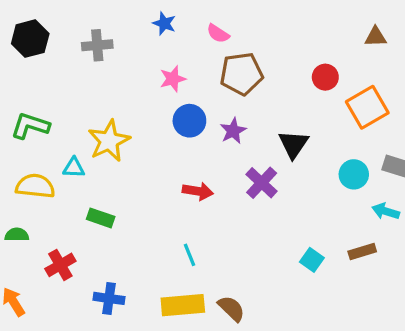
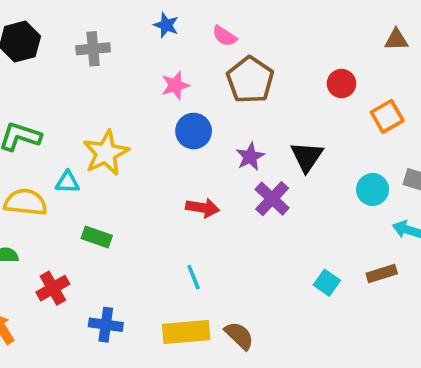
brown pentagon: (241, 74) -> (250, 80), turned -30
orange square: (367, 107) -> (387, 116), size x0.7
purple star: (233, 131) -> (250, 157), moved

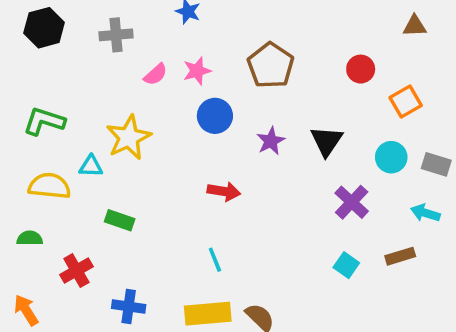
pink semicircle: (225, 36) -> (156, 74), moved, turned -75
cyan circle: (373, 189) -> (391, 157), moved
purple cross: (272, 199) -> (352, 202), moved

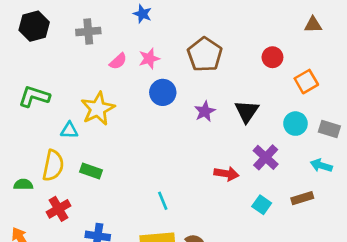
yellow semicircle: (49, 186) -> (53, 166), moved, turned 96
red arrow: (224, 191) -> (226, 174), moved

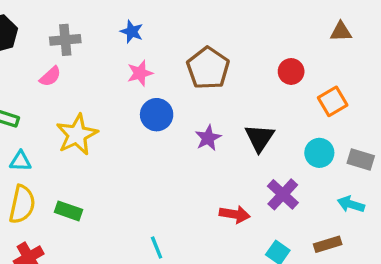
blue star: (142, 14) -> (132, 32), moved
pink semicircle: (118, 61) -> (50, 76), moved
cyan triangle: (69, 130) -> (20, 161), moved

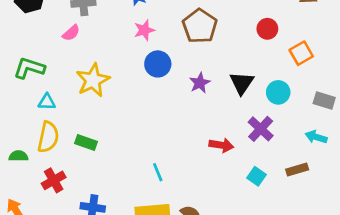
cyan circle: (319, 153) -> (278, 92), moved

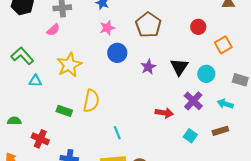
green L-shape: (29, 68) -> (22, 56), turned 30
yellow semicircle: (48, 137) -> (91, 101), moved
cyan arrow: (316, 137) -> (225, 104), moved
red cross: (54, 180) -> (40, 139), turned -36

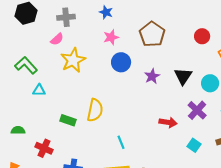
yellow star: (69, 65) -> (73, 60), moved

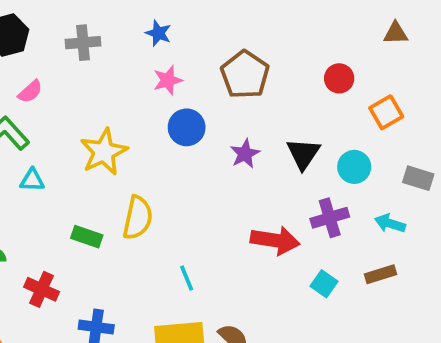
pink semicircle: (57, 39) -> (30, 92), moved
yellow star: (73, 60) -> (104, 152), moved
purple cross: (197, 110) -> (330, 218), turned 30
red arrow: (168, 122) -> (275, 240), size x1.4

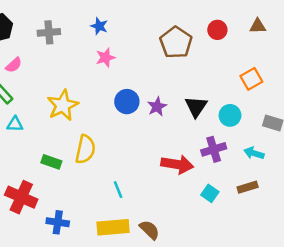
brown pentagon: (245, 75) -> (176, 42), moved
red circle: (339, 78) -> (217, 30), moved
blue circle: (187, 127) -> (127, 102), moved
red cross: (42, 289) -> (21, 197), size x1.4

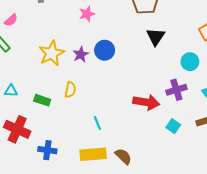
purple star: (157, 107) -> (81, 54), moved
black triangle: (196, 107) -> (156, 37), moved
cyan triangle: (15, 124) -> (11, 91), moved
yellow semicircle: (85, 149) -> (70, 90), size x0.7

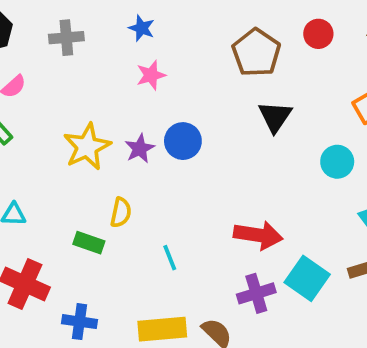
purple cross: (176, 90) -> (256, 293), moved
green rectangle: (42, 100) -> (89, 243), moved
cyan line: (97, 123) -> (170, 258), moved
cyan square: (173, 126) -> (307, 278), size x1.6

